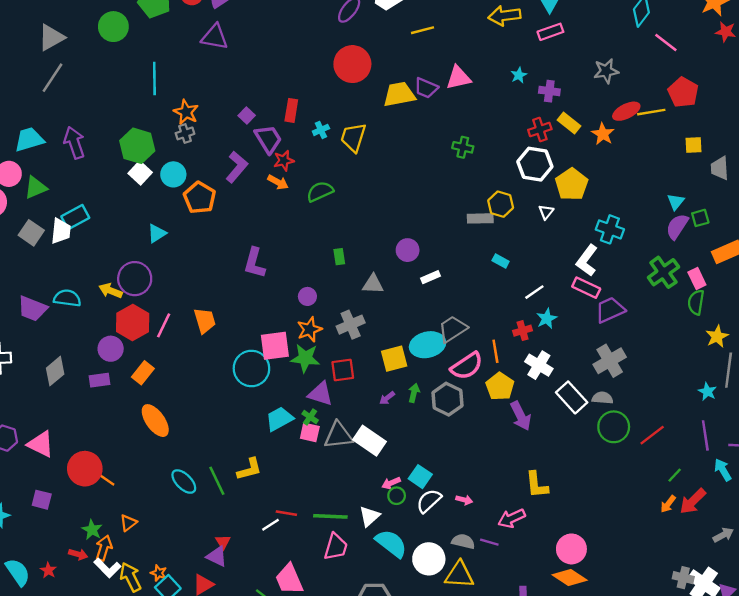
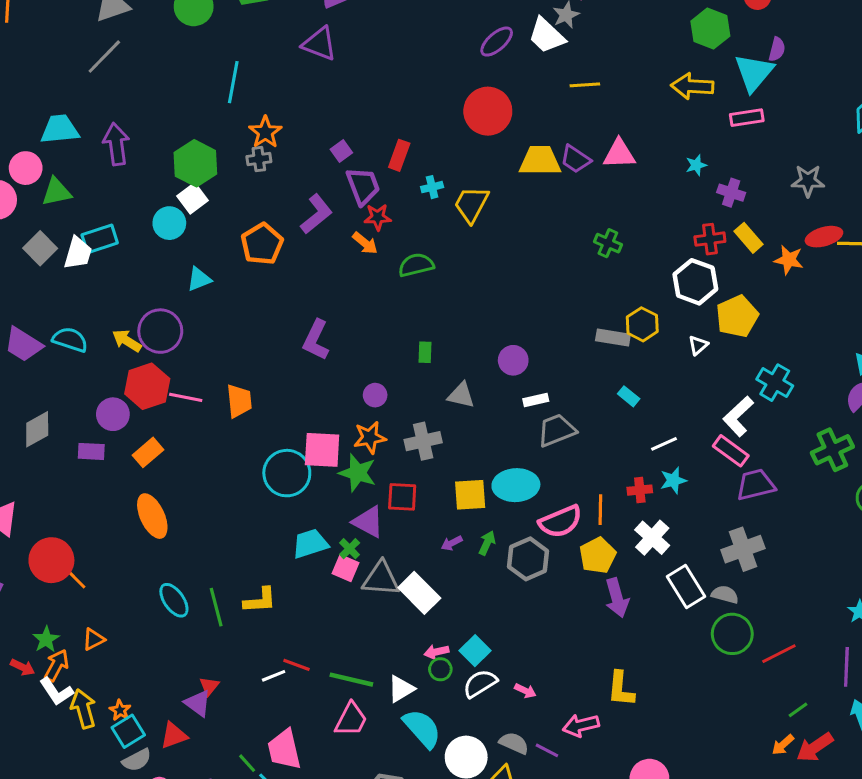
orange star: (603, 134) -> (789, 260), turned -30
cyan circle: (173, 174) -> (169, 223), moved
pink line: (164, 325) -> (186, 397), turned 65
gray trapezoid: (453, 329) -> (557, 430), moved

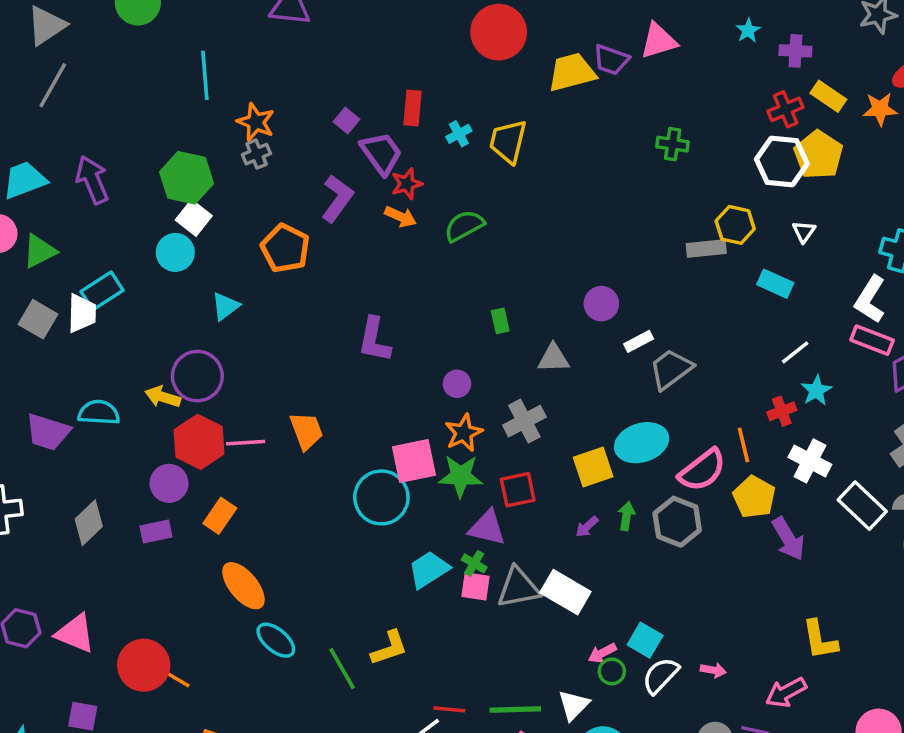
yellow pentagon: (737, 316) -> (818, 155), moved
cyan rectangle: (629, 396) -> (775, 284), moved, size x1.4
cyan ellipse: (174, 600) -> (276, 640), moved

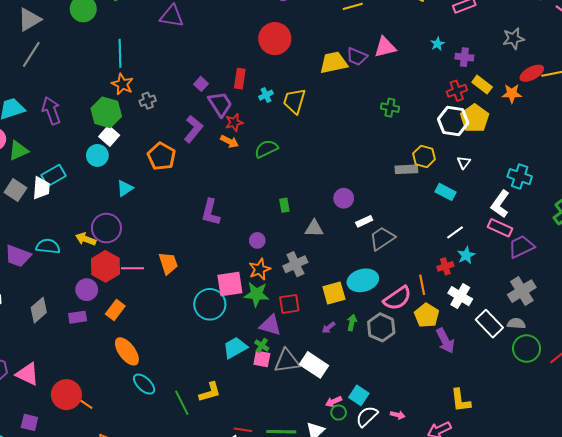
red circle: (499, 32) -> (275, 39), moved
orange star: (256, 122) -> (122, 84), moved

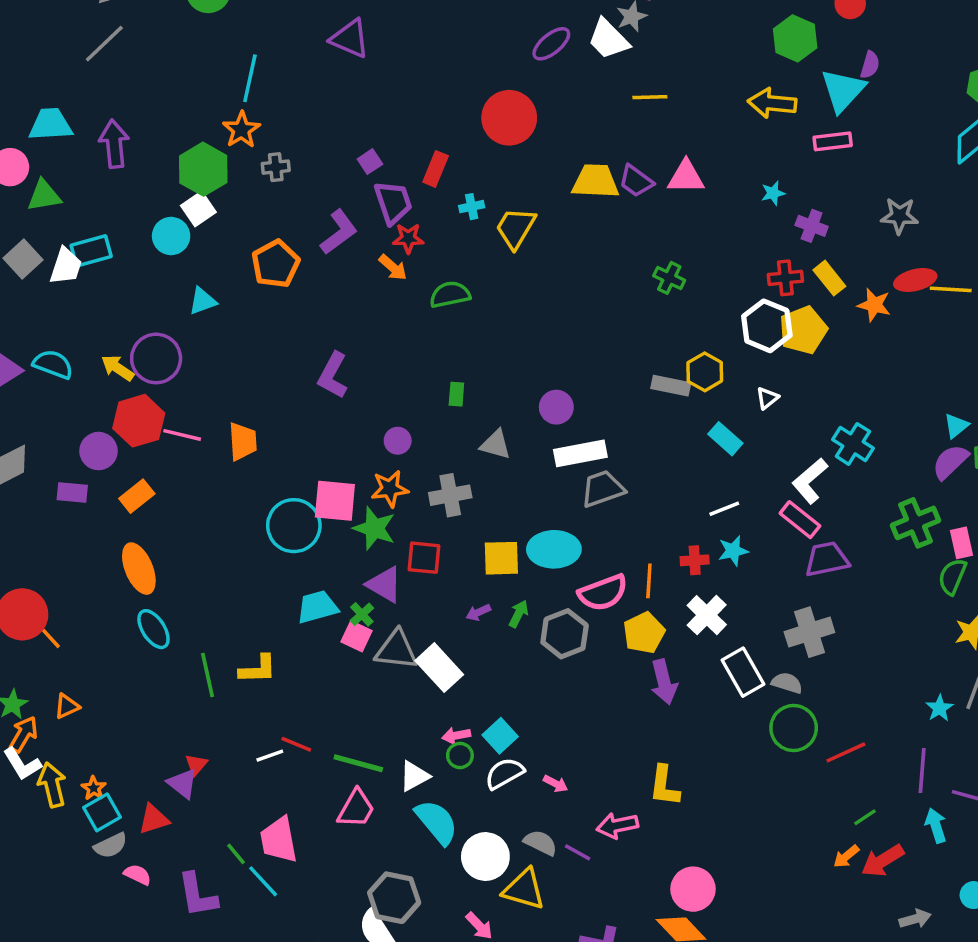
white rectangle: (364, 221) -> (580, 453), size x1.8

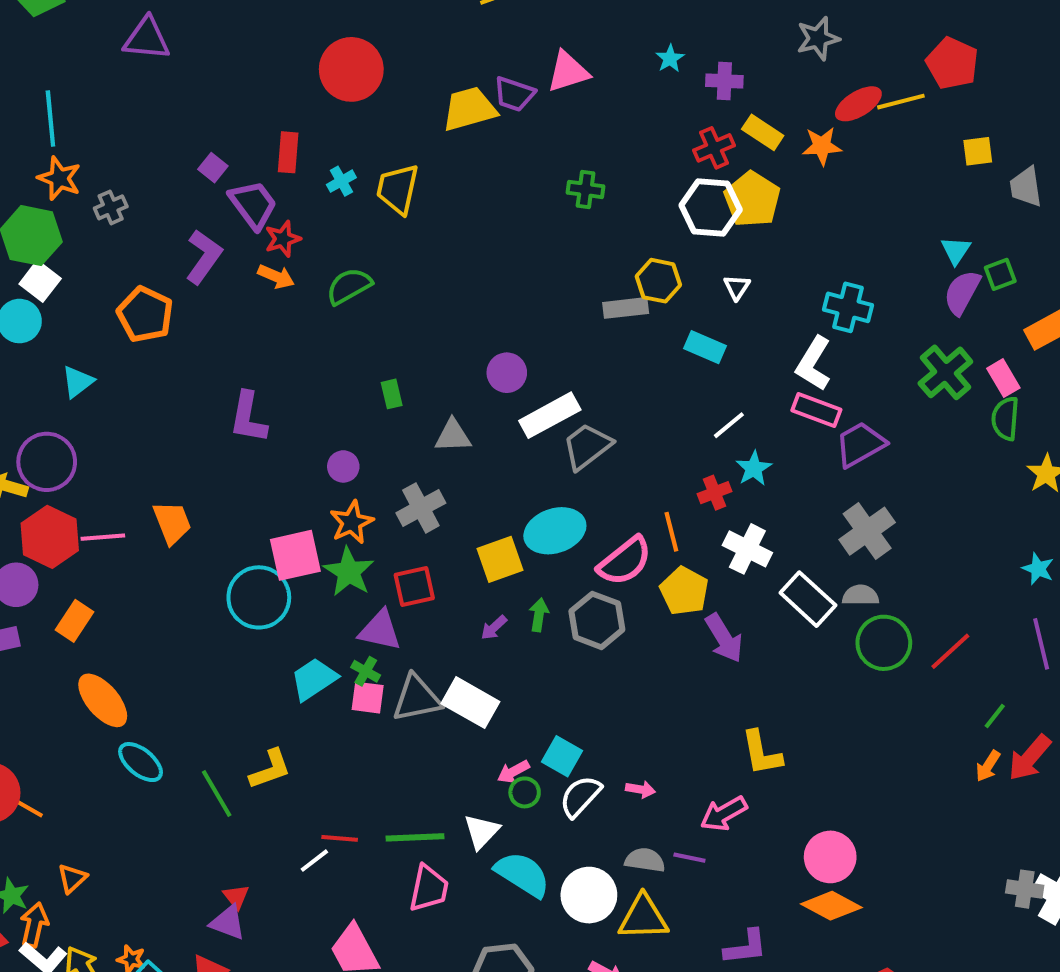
green star: (374, 528) -> (349, 572), turned 30

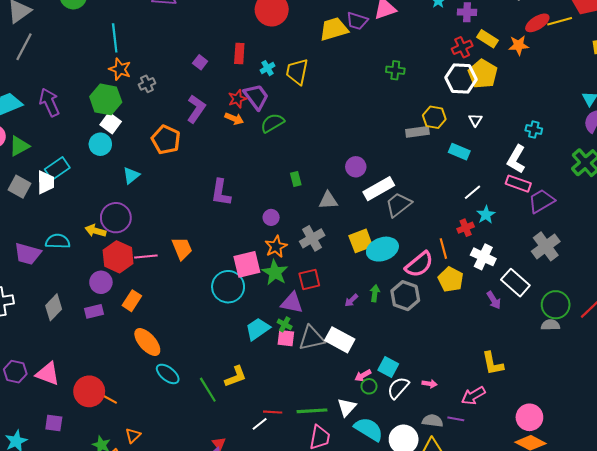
purple trapezoid: (253, 204) -> (256, 97), moved
cyan cross: (848, 307) -> (534, 130), size x0.7
yellow square: (500, 559) -> (361, 241), moved
gray semicircle: (860, 595) -> (550, 325), moved
purple arrow: (724, 638) -> (494, 300), moved, size x0.7

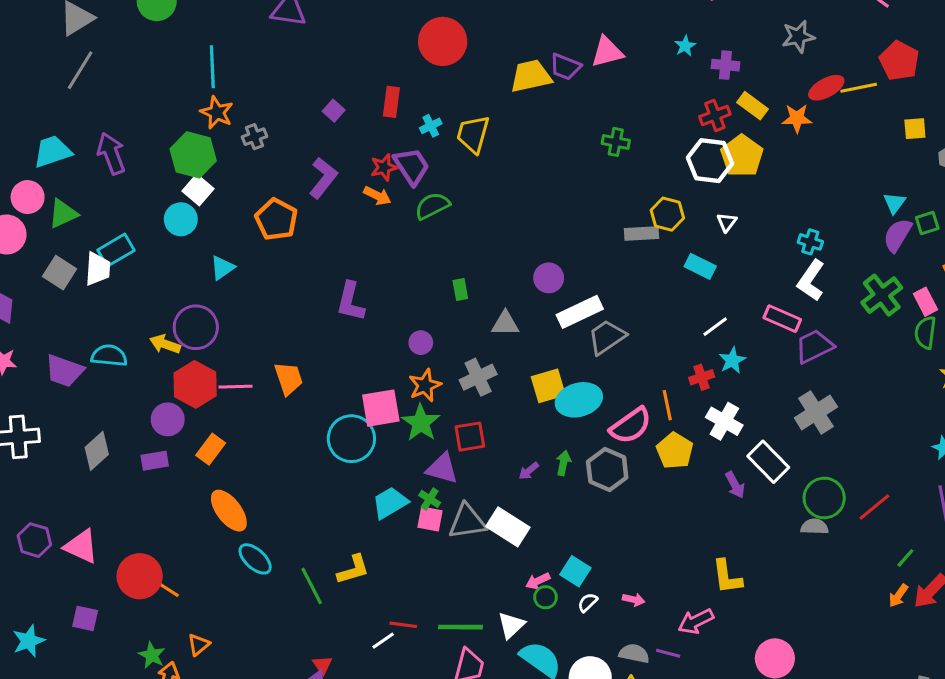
white L-shape: (516, 159) -> (811, 280), moved
white semicircle: (398, 388) -> (588, 602), size x0.6

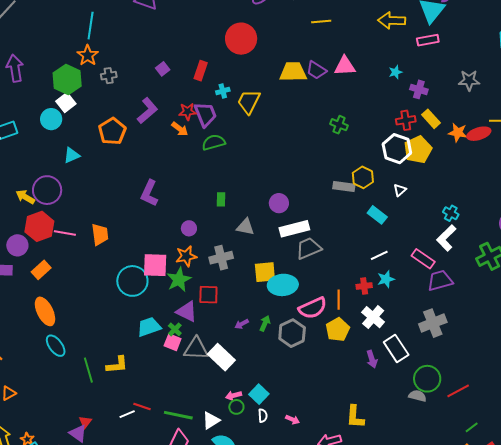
red ellipse: (826, 88) -> (479, 134), moved
white semicircle: (588, 602) -> (263, 416), turned 120

